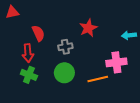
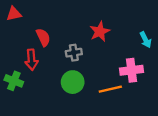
cyan arrow: (129, 35) -> (146, 40), turned -112
green cross: (29, 75) -> (14, 81), moved

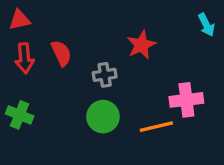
cyan arrow: (146, 40) -> (206, 25), moved
red arrow: (31, 60) -> (25, 58), moved

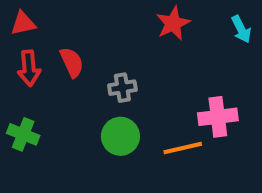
red star: (141, 45) -> (173, 23), moved

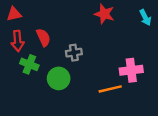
red star: (173, 23) -> (104, 14), turned -30
green cross: (23, 134) -> (29, 64), moved
green circle: (120, 136) -> (59, 78), moved

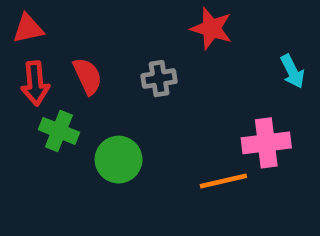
cyan arrow: (145, 17) -> (292, 71), moved
gray cross: (74, 53) -> (159, 79), moved

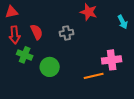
cyan arrow: (292, 71) -> (123, 22), moved

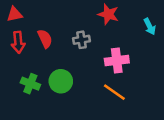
green cross: (25, 55) -> (30, 84), moved
pink cross: (112, 60) -> (117, 61), moved
orange line: (94, 76) -> (114, 92), turned 48

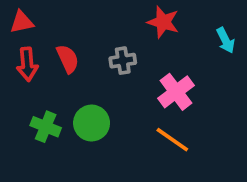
pink cross: (117, 61) -> (176, 92), turned -30

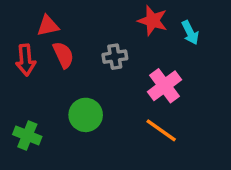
red triangle: (22, 22) -> (48, 26), moved
cyan arrow: (226, 40) -> (190, 33), moved
green cross: (46, 127) -> (27, 135), moved

